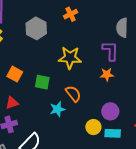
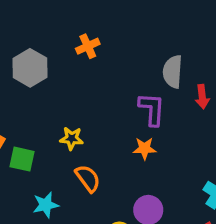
yellow star: (70, 58) -> (72, 138), moved, size x0.6
green square: (42, 82) -> (22, 159), moved
cyan star: (57, 109) -> (46, 205), moved

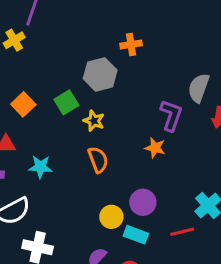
gray hexagon: (30, 68) -> (100, 74), moved
green square: (22, 159) -> (66, 102), moved, turned 30
cyan star: (46, 205) -> (40, 167), moved

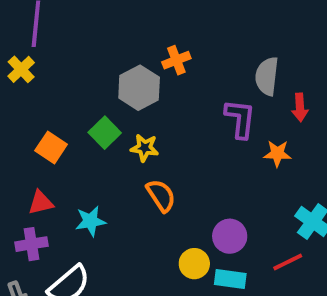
orange cross: (131, 45) -> (176, 60), moved
orange star: (155, 148) -> (277, 154), moved

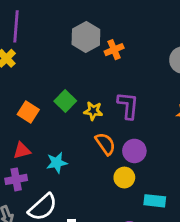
gray hexagon: (139, 88) -> (86, 37), moved
purple L-shape: (240, 119) -> (128, 105), moved
purple circle: (230, 236) -> (134, 151), moved
yellow circle: (194, 264) -> (124, 178), moved

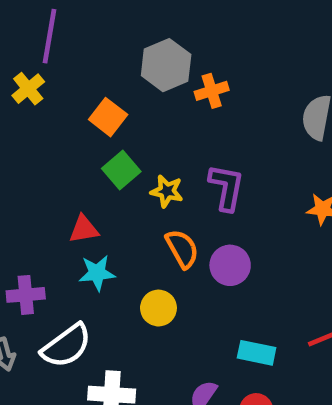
orange square: (28, 112) -> (108, 117), moved
red triangle: (22, 151) -> (84, 229), moved
yellow circle: (124, 178) -> (158, 308), moved

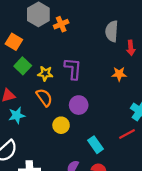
orange semicircle: (182, 249) -> (44, 97), moved
yellow circle: (158, 308) -> (61, 125), moved
cyan rectangle: (257, 353) -> (96, 145), turned 49

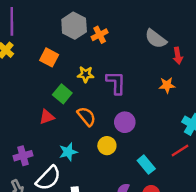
gray semicircle: (112, 31) -> (156, 39), turned -54
green square: (23, 66) -> (62, 94), moved
yellow star: (45, 73) -> (86, 74), moved
cyan star: (17, 115) -> (68, 152), moved

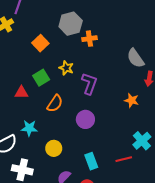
orange semicircle: (86, 116) -> (55, 104), turned 54
yellow circle: (107, 146) -> (54, 148), moved

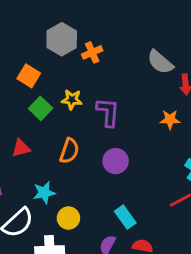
green square: (41, 78) -> (41, 108), moved
yellow circle: (54, 148) -> (68, 218), moved
cyan rectangle: (91, 161) -> (125, 217), moved

